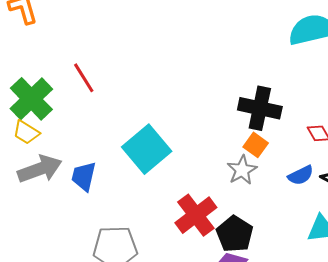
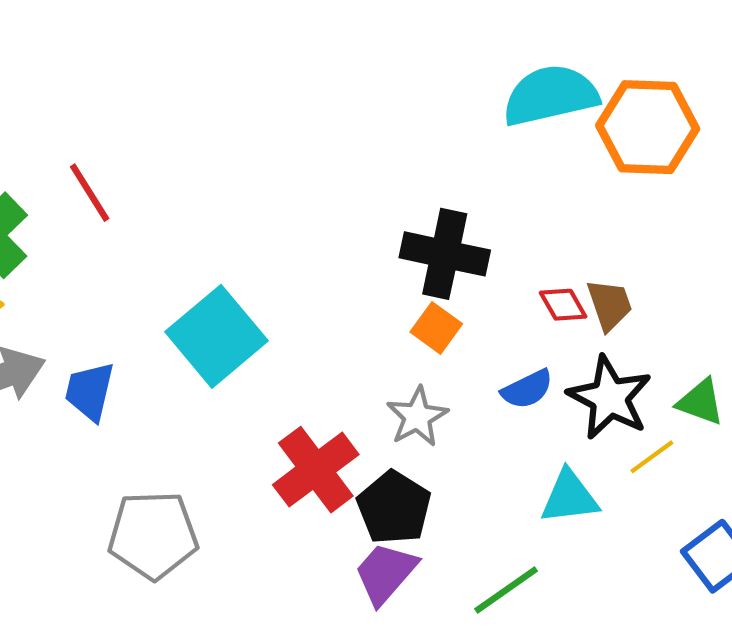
gray star: (242, 170) -> (417, 417), moved

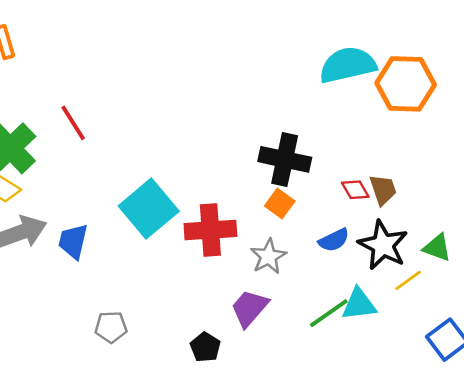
red cross: (316, 470) -> (210, 230), moved, turned 33
black pentagon: (394, 508) -> (205, 347), moved, size x0.7
gray pentagon: (153, 535) -> (111, 327), size x0.6
purple trapezoid: (386, 573) -> (249, 308), moved
green line: (506, 590) -> (329, 313), moved

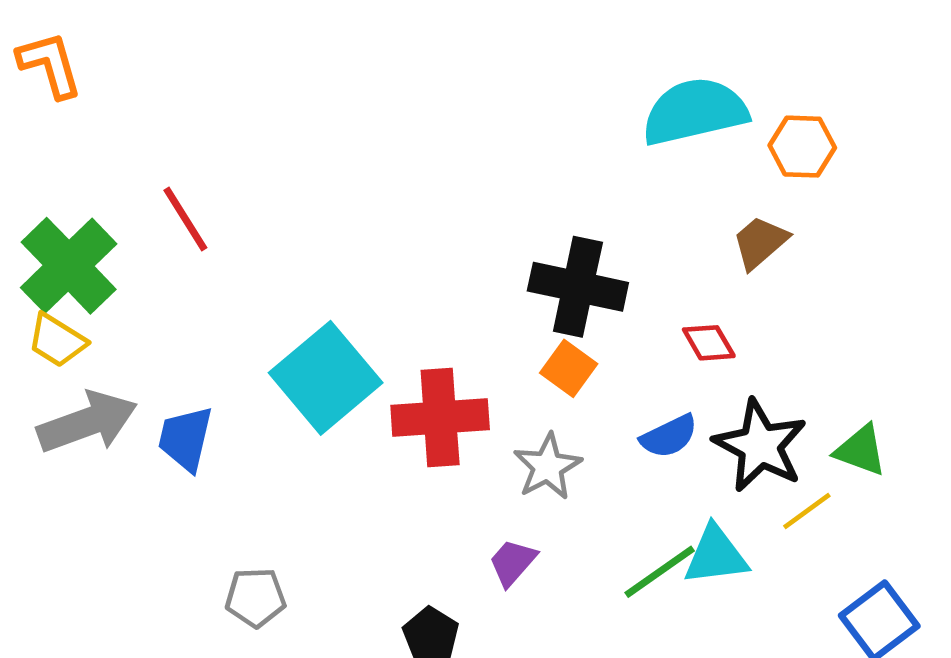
orange hexagon: (406, 84) -> (802, 147), size x0.6
brown trapezoid: (383, 190) -> (760, 242), moved, turned -112
purple trapezoid: (249, 308) -> (513, 562), size x0.7

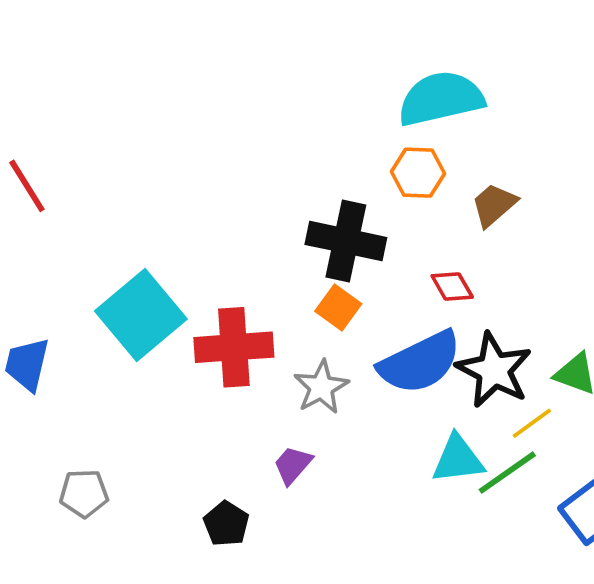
orange hexagon: (802, 147) -> (418, 173), moved
blue semicircle: (669, 436) -> (420, 362), size x1.8
green line: (660, 572) -> (507, 473), moved

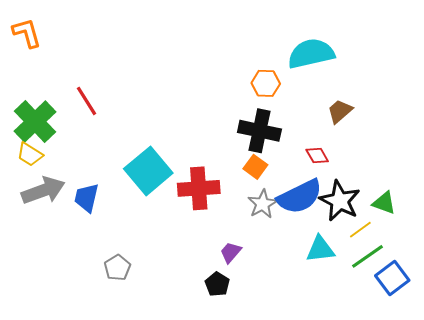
orange hexagon: (418, 173) -> (266, 83), moved
gray star: (321, 387) -> (263, 204), moved
green line: (507, 473) -> (368, 256), moved
gray pentagon: (84, 493) -> (117, 268), turned -30
black pentagon: (226, 524) -> (217, 284), moved

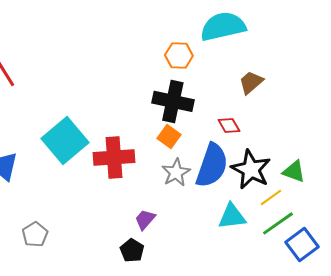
blue semicircle: (300, 197) -> (212, 165), turned -45

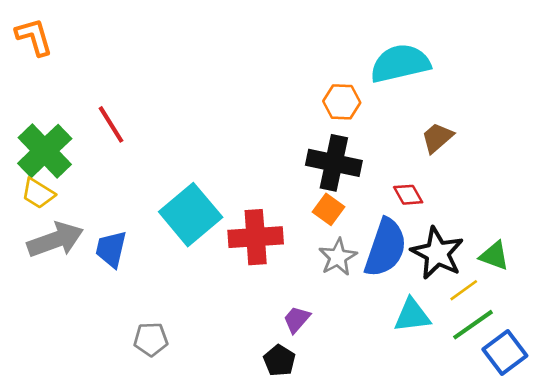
gray pentagon: (35, 234) -> (151, 339), turned 30

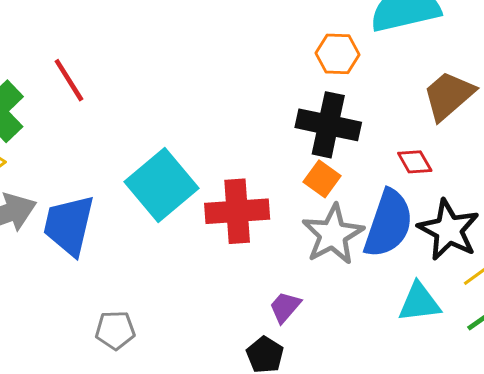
brown trapezoid: (437, 138) -> (449, 96), size x1.4
blue trapezoid: (111, 249) -> (69, 225), size x1.4
gray star: (338, 257) -> (333, 234), size x1.4

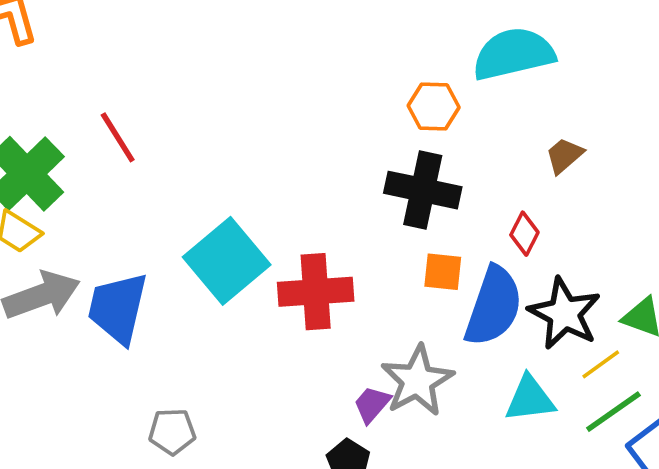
brown trapezoid: (449, 96) -> (564, 156), size x0.6
red diamond: (415, 162) -> (524, 234), turned 57
orange square: (322, 179) -> (443, 272), moved, turned -30
gray star: (333, 234) -> (417, 381), moved

